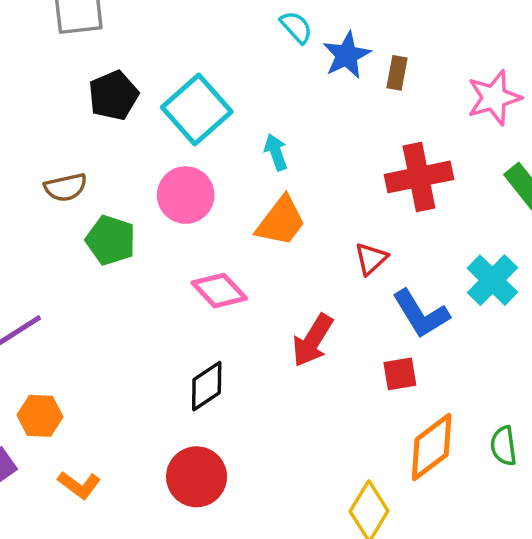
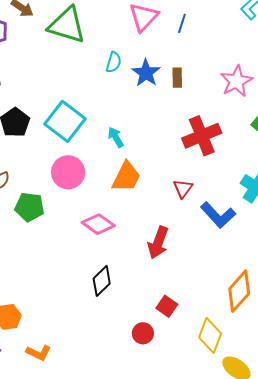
cyan semicircle: (296, 27) -> (114, 62), turned 70
red square: (400, 374) -> (167, 306), moved, turned -35
red circle: (197, 477) -> (143, 333), moved, size x0.6

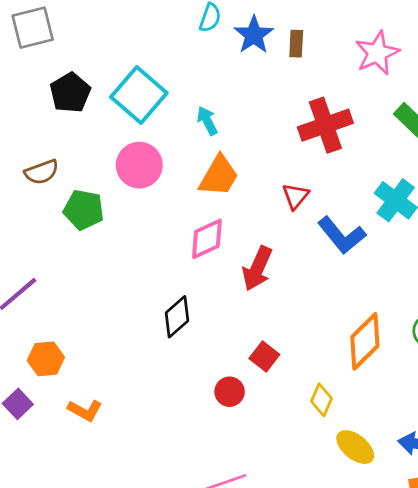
pink diamond: (98, 224) -> (207, 239), moved, turned -64
yellow diamond: (210, 335) -> (321, 400), size x0.7

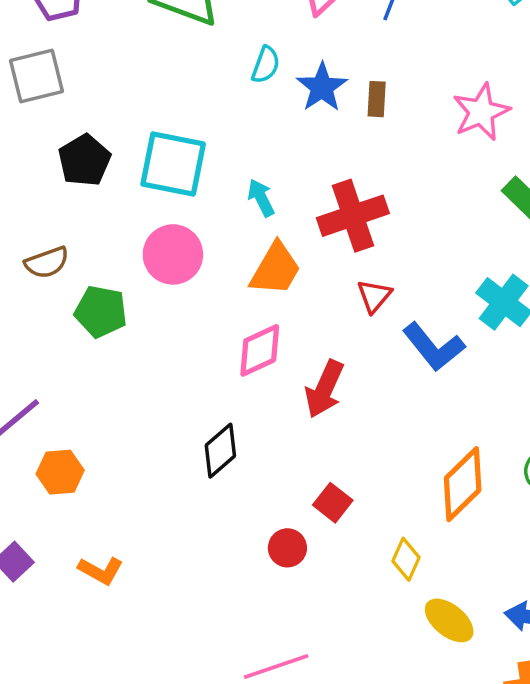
cyan square: (139, 95) -> (173, 164), turned -30
red cross: (325, 125) -> (353, 216), moved
orange hexagon: (46, 359) -> (60, 472), moved

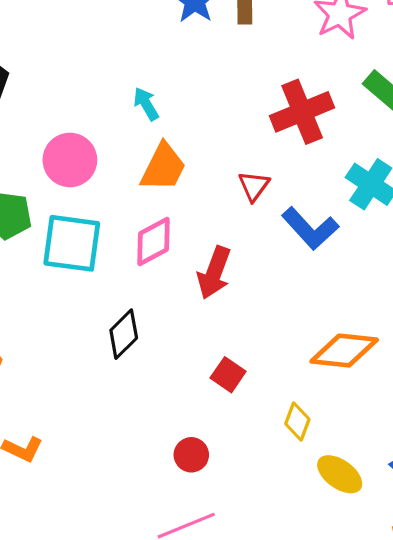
cyan square: (173, 164) -> (72, 243), moved
red cross: (353, 216) -> (302, 112), moved
orange diamond: (463, 484) -> (344, 351), turned 54
red circle: (287, 548) -> (191, 455), moved

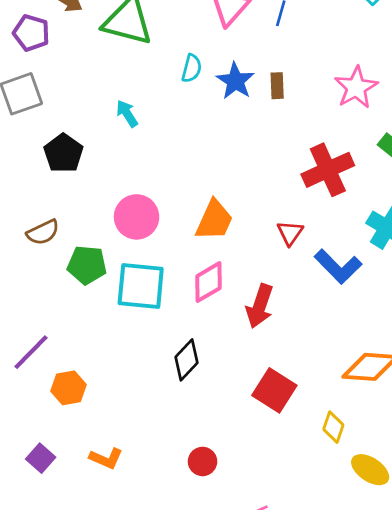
cyan arrow: (146, 104) -> (127, 113), moved
red square: (228, 375) -> (274, 390), size x1.5
red circle: (191, 455) -> (203, 461), moved

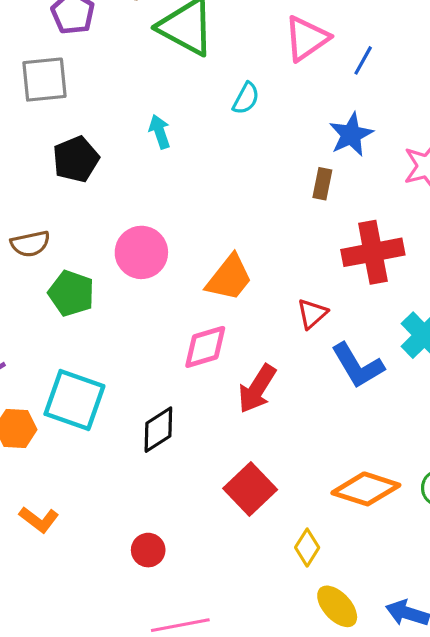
blue star: (235, 81) -> (351, 135), moved
brown rectangle: (277, 86) -> (322, 184), moved
cyan square: (141, 286) -> (74, 400), moved

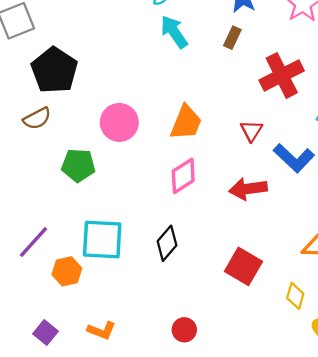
cyan arrow: (160, 132) -> (174, 32), moved, size x1.4
black pentagon: (76, 159) -> (54, 70), size x1.4
brown rectangle: (322, 184) -> (232, 38), turned 30
brown semicircle: (30, 244) -> (37, 118), moved
red arrow: (257, 389) -> (248, 189), moved, turned 66

